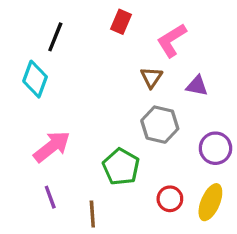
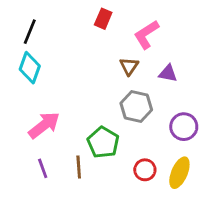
black line: (55, 37) -> (30, 32), moved
brown line: (92, 214) -> (79, 167), moved

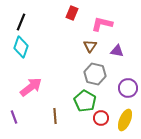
pink L-shape: (146, 35) -> (102, 24), turned 45
green pentagon: (103, 142) -> (85, 101), moved
purple line: (43, 168) -> (14, 117), moved

